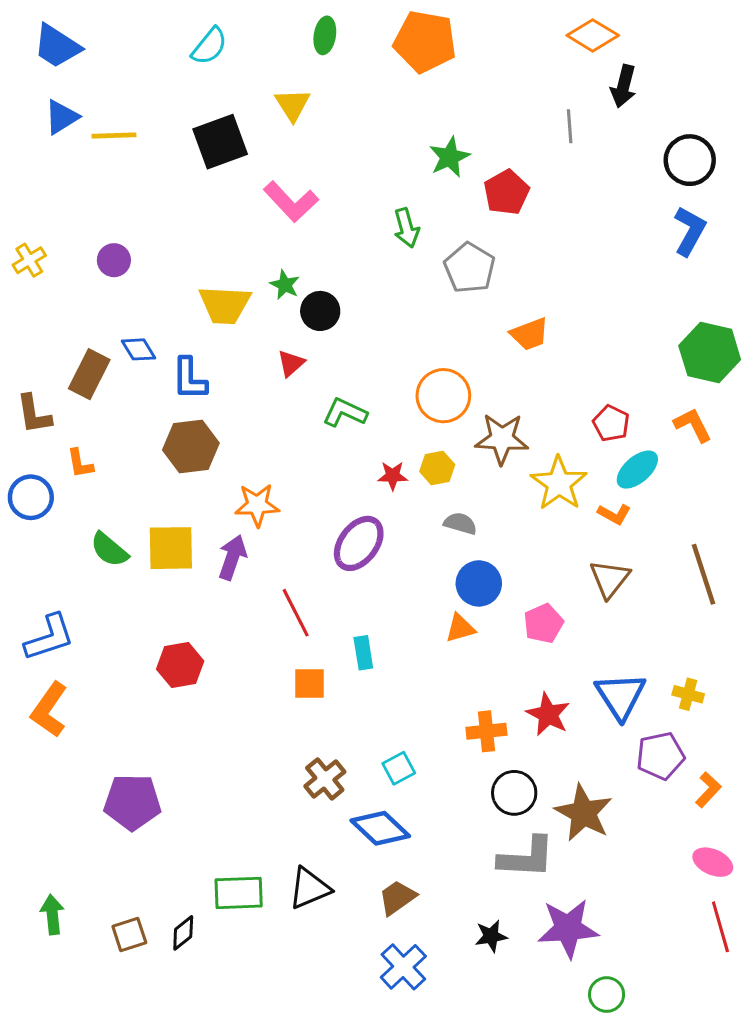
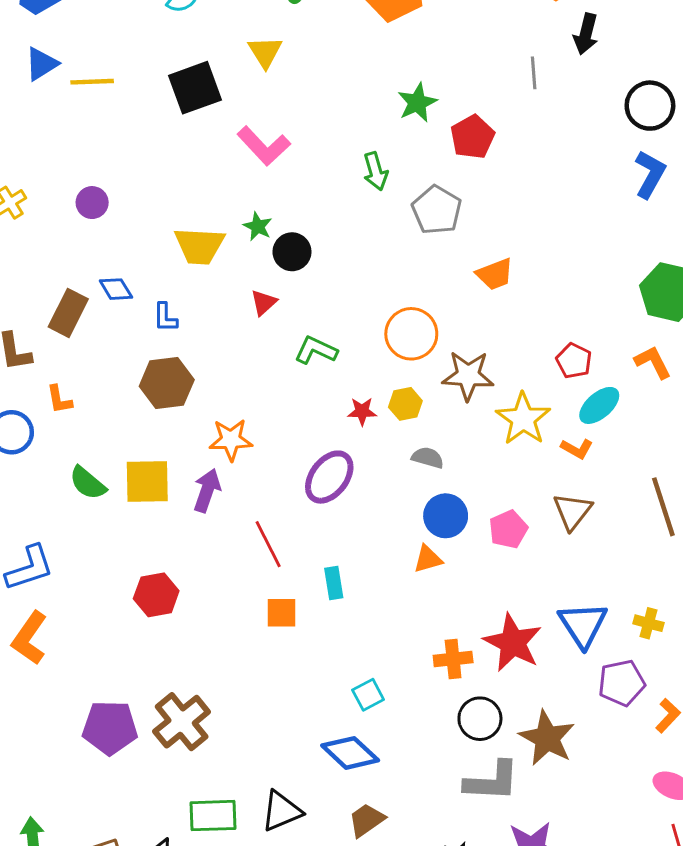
blue L-shape: (189, 379) -> (165, 317), size x0.7
pink pentagon: (543, 623) -> (508, 529), moved
red star: (548, 714) -> (513, 643), size x1.4
brown cross: (325, 779) -> (182, 722), moved, size x1.4

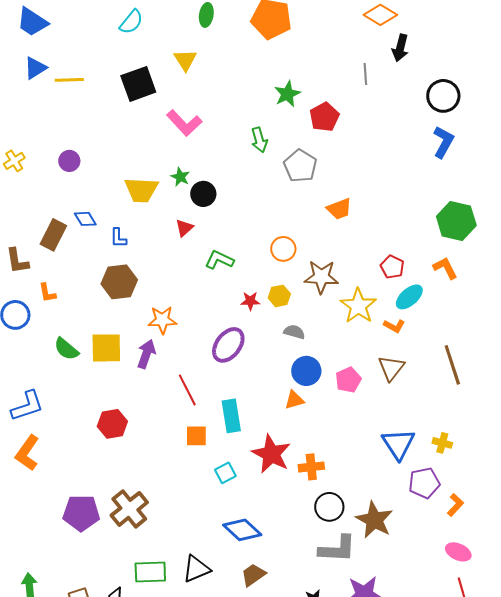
orange circle: (411, 334) -> (283, 249), size x0.7
cyan rectangle: (334, 583) -> (231, 416), size x1.5
red star: (513, 643) -> (271, 454), moved
cyan square: (368, 695) -> (225, 473), moved

